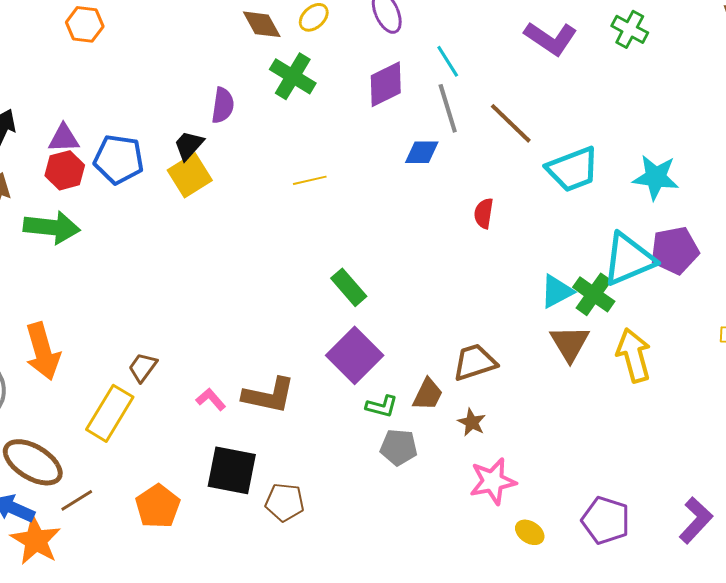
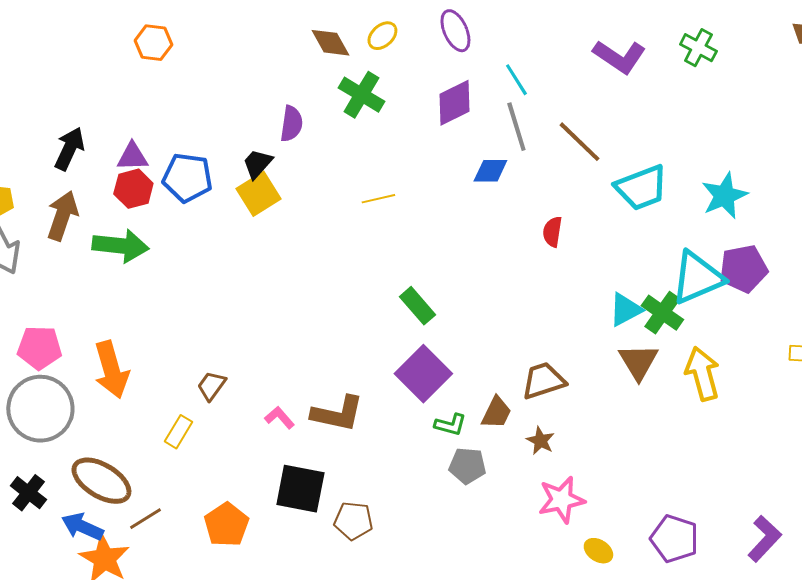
cyan star: (656, 177) -> (724, 196), turned -30
yellow rectangle: (110, 413) -> (178, 432), size x0.6

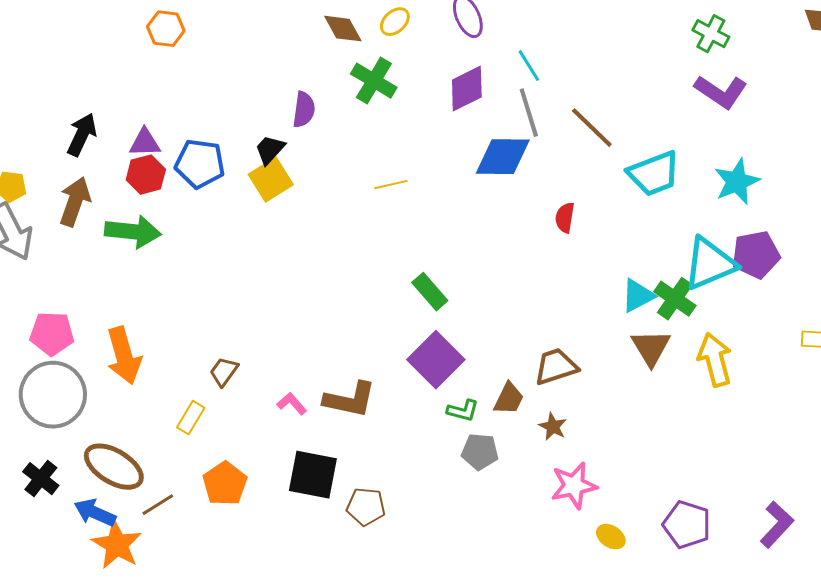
purple L-shape: (619, 57) -> (721, 92), moved
blue diamond: (490, 171) -> (503, 157), size x1.6
orange pentagon: (226, 525) -> (225, 484), moved

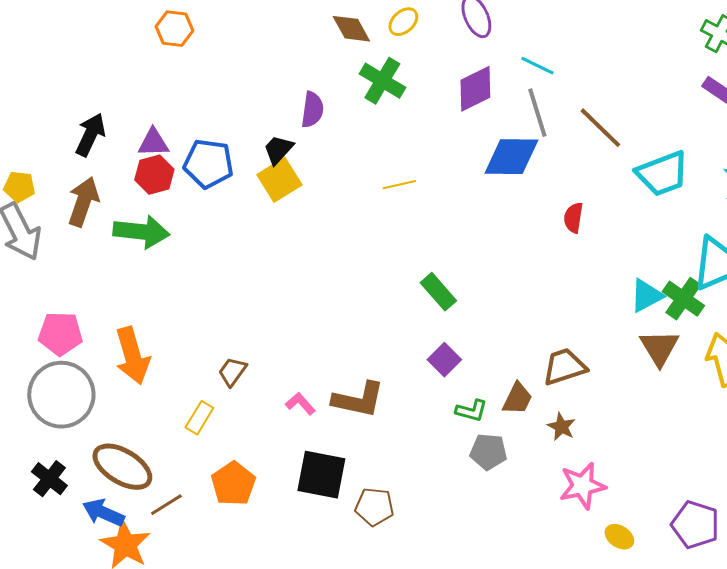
cyan line: (529, 66) -> (537, 66), turned -32
purple square: (436, 360) -> (444, 360), size x0.6

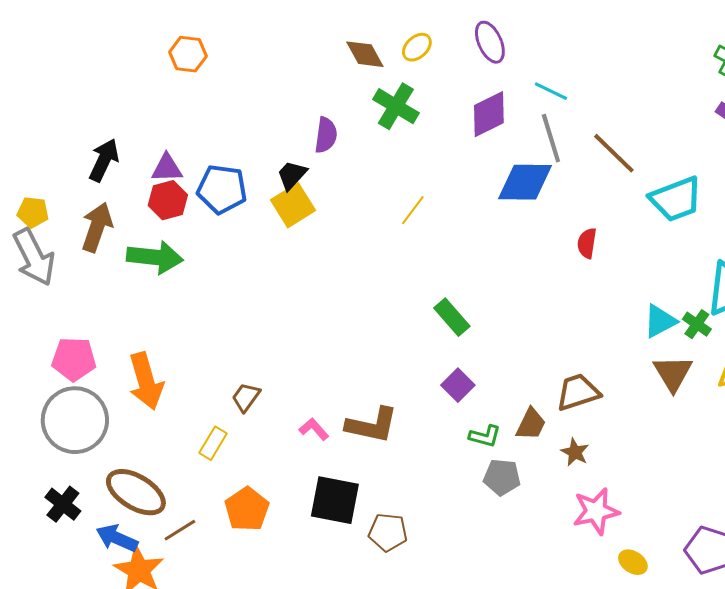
yellow line: (399, 185) -> (413, 210), turned -40
green cross: (683, 299) -> (697, 324), size x0.7

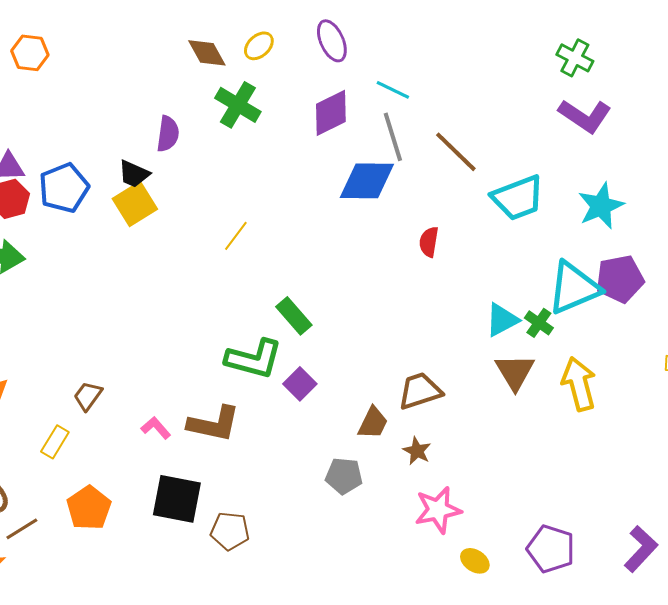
black trapezoid: (292, 175) -> (134, 174), turned -108
blue pentagon: (222, 189) -> (64, 188), turned -30
yellow line: (413, 210) -> (236, 236), moved
green L-shape: (485, 436) -> (254, 359), moved, size x1.8

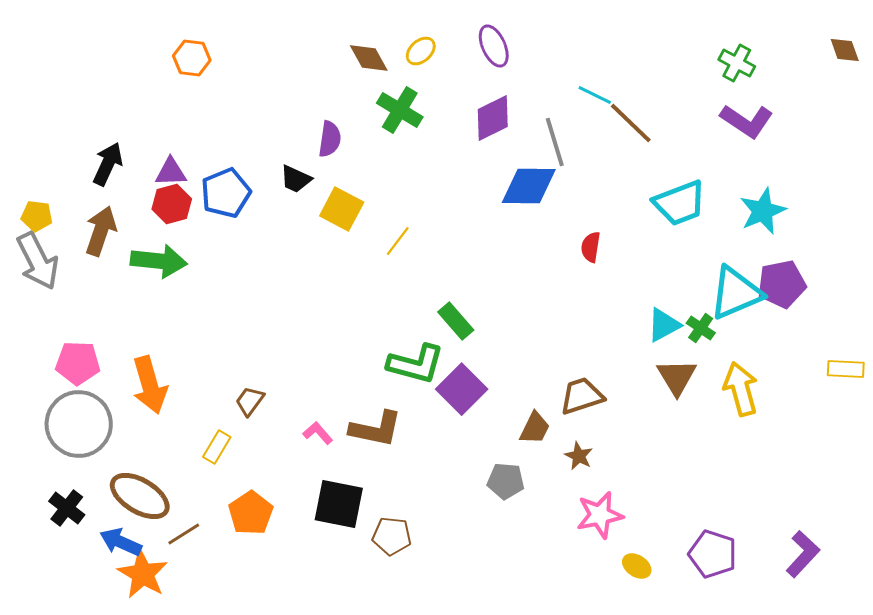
cyan line: (393, 90) -> (595, 95), moved
brown line: (456, 152) -> (631, 123), moved
yellow square: (135, 204) -> (342, 209), moved, turned -30
purple square: (300, 384) -> (462, 389), size x1.5

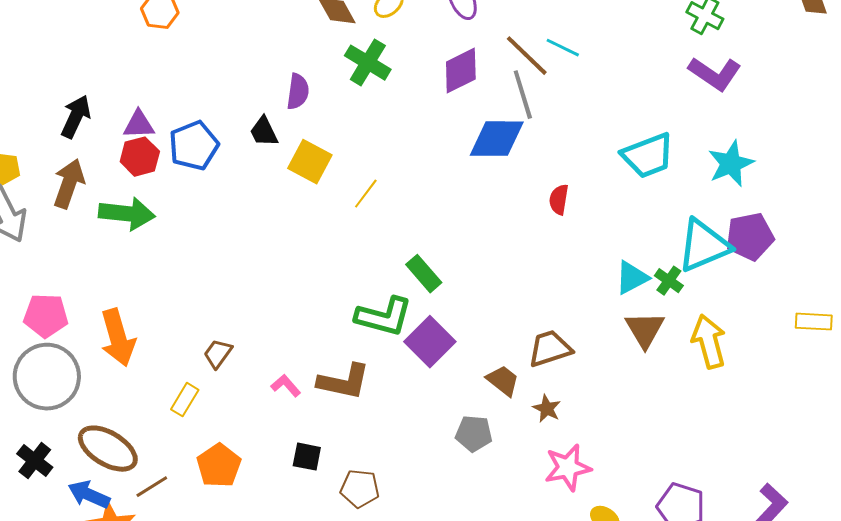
brown line: (631, 123) -> (527, 56), moved
black trapezoid: (296, 179) -> (264, 132), turned 40
brown trapezoid: (535, 428) -> (503, 381), turned -78
black square: (339, 504) -> (307, 457), size x0.6

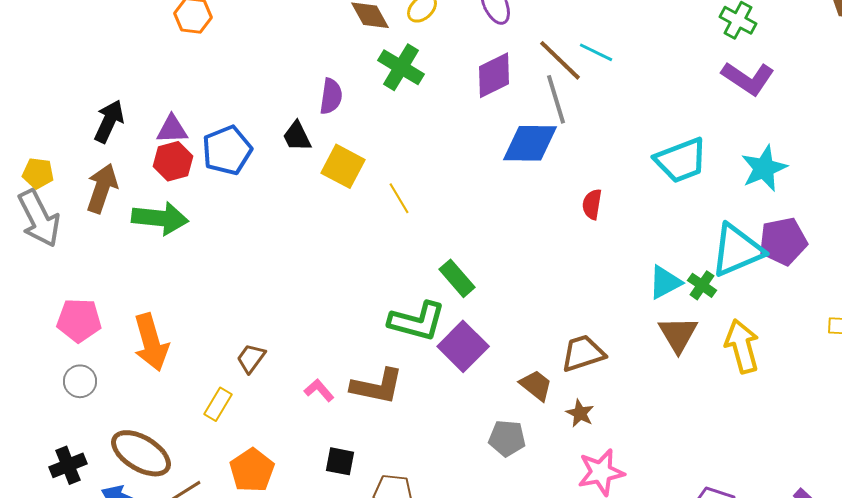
yellow line: (366, 194) -> (399, 198), turned -68
gray circle: (47, 377) -> (80, 381), size x0.5
black cross: (35, 461) -> (68, 465), turned 30

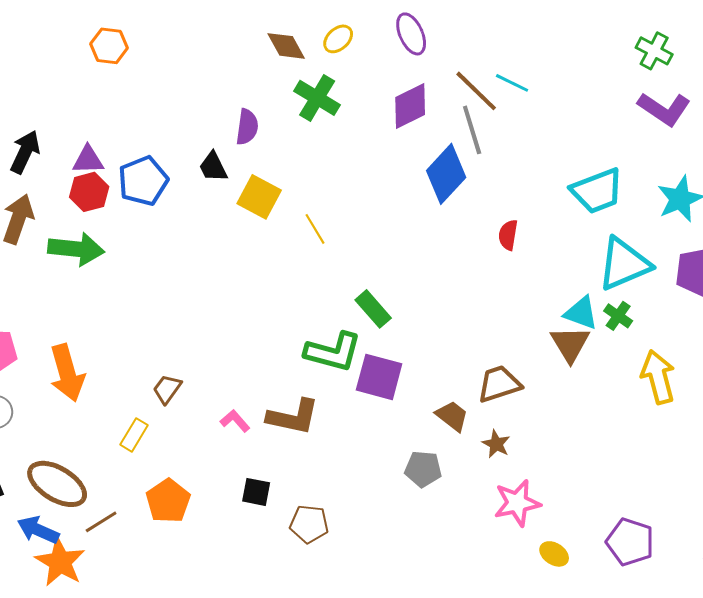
blue diamond: (530, 143) -> (446, 174), turned -48
cyan triangle: (737, 250) -> (624, 264), moved
cyan triangle: (665, 282) -> (581, 313), turned 48
brown triangle: (678, 334) -> (570, 344), moved
purple square: (463, 346) -> (379, 377), turned -30

